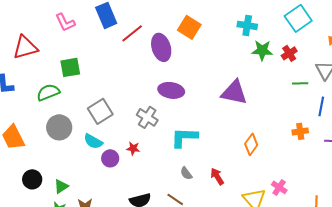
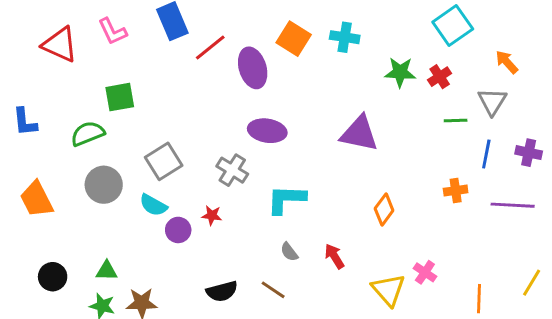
cyan cross: (247, 25) -> (345, 37), moved
red triangle: (25, 47) -> (60, 45), moved, turned 40
black circle: (32, 179) -> (53, 277), moved
green triangle: (61, 186) -> (107, 271), turned 35

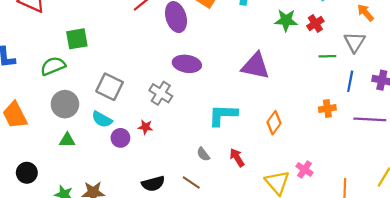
gray square: (164, 161) -> (110, 87), turned -32
cyan L-shape: (286, 199) -> (223, 115), moved
green triangle: (107, 271) -> (67, 140), moved

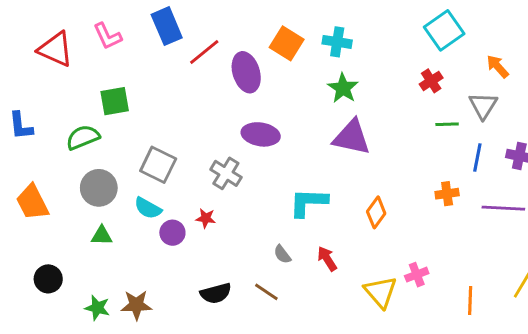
green star: (286, 20) -> (343, 88), moved, turned 30
pink cross: (304, 169) -> (417, 275), turned 35

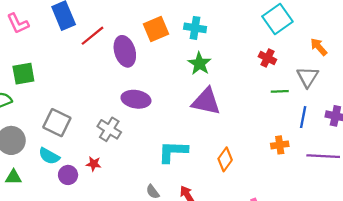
orange square: (287, 43) -> (156, 29), turned 35
red cross: (431, 81) -> (267, 58), turned -30

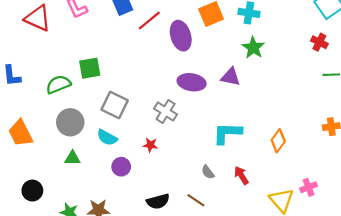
green square: (23, 74) -> (90, 68), moved
purple triangle: (206, 101) -> (231, 77), moved, size x0.7
purple circle: (68, 175) -> (121, 167), moved

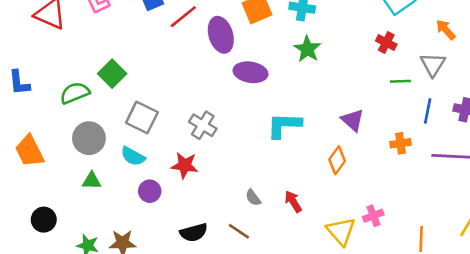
green square: (90, 68) -> (112, 74), turned -35
purple triangle: (231, 77) -> (353, 120), moved, turned 30
purple ellipse: (192, 82) -> (251, 72), moved
cyan L-shape: (227, 133) -> (284, 125), moved
red star: (150, 145) -> (185, 165), size x1.5

